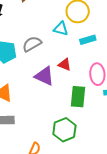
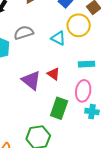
cyan rectangle: (88, 40) -> (86, 64), moved
gray semicircle: (32, 44) -> (24, 33), moved

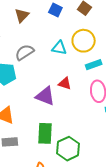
yellow circle: (79, 25) -> (84, 41), moved
green rectangle: (59, 108) -> (45, 133), moved

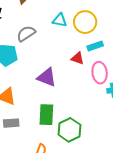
cyan triangle: (59, 48) -> (60, 20), moved
red triangle: (65, 83) -> (78, 58), moved

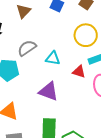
cyan triangle: (60, 20) -> (53, 58), moved

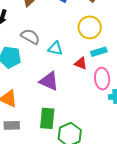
gray semicircle: (27, 48) -> (30, 37), turned 60

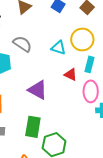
cyan triangle: (55, 48) -> (58, 48), moved
cyan rectangle: (99, 52) -> (89, 64), turned -63

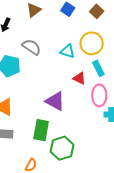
cyan rectangle: (89, 64) -> (98, 68), turned -42
purple triangle: (38, 90) -> (55, 101), moved

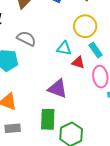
cyan triangle: (68, 51) -> (64, 48), moved

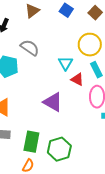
cyan triangle: (64, 48) -> (65, 63), turned 42
green rectangle: (48, 119) -> (31, 142), moved

